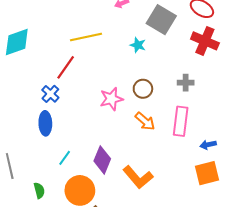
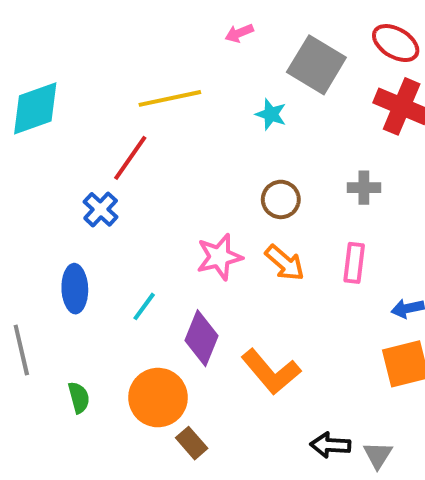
pink star: (111, 99) -> (219, 257), moved
pink rectangle: (181, 121) -> (354, 263), size x0.7
blue ellipse: (45, 123) -> (75, 289), moved
cyan line: (65, 158) -> (144, 306), moved

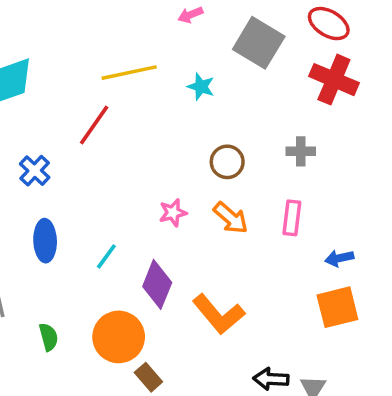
cyan star: (271, 114) -> (201, 87), moved
blue cross: (101, 209) -> (35, 171), moved
pink star: (219, 257) -> (173, 213), size x0.7

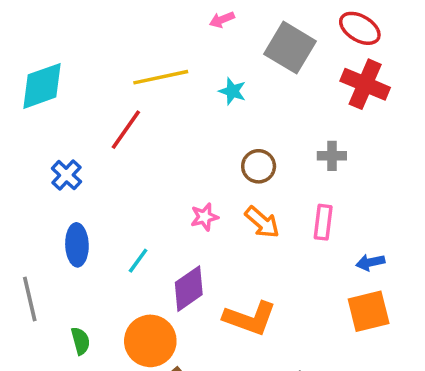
purple diamond: (157, 284) -> (189, 289), turned 33
orange L-shape: (218, 314) -> (250, 318), turned -30

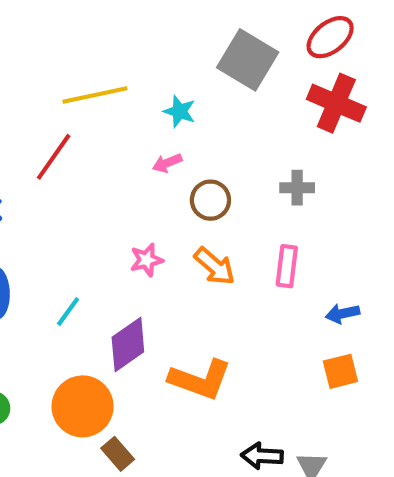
pink arrow: (222, 20) -> (167, 163), moved
red ellipse: (360, 28) -> (330, 37), turned -69
orange square: (369, 311) -> (340, 371), size x0.7

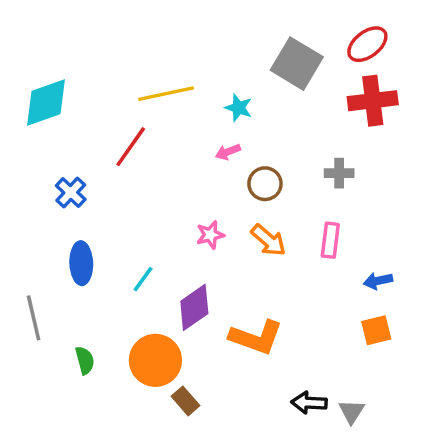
red cross: (336, 103) -> (373, 101), turned -30

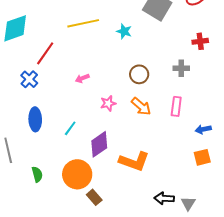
red cross: (373, 101) -> (200, 41), moved, size x0.6
red line: (131, 147) -> (45, 53), moved
pink arrow: (228, 152) -> (82, 78), moved

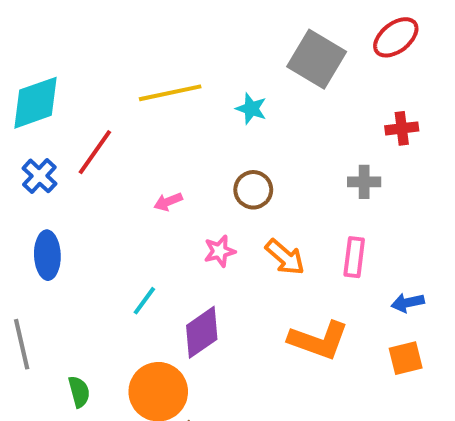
brown circle: (139, 74) -> (253, 190), moved
blue cross: (29, 79) -> (39, 176), moved
blue ellipse: (35, 119) -> (47, 255), moved
orange L-shape: (134, 161) -> (319, 340), moved

